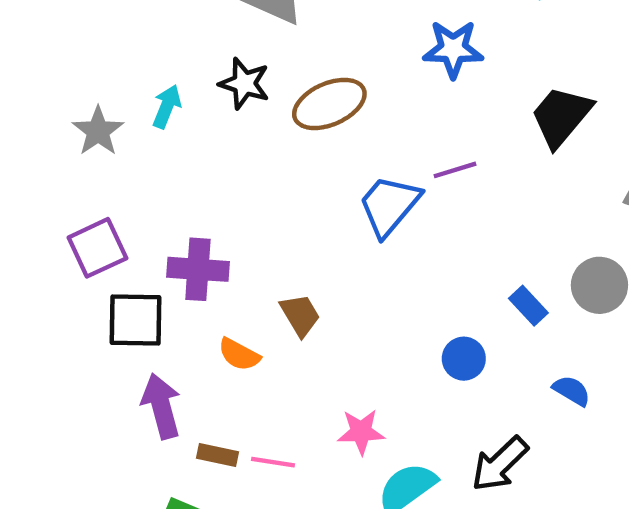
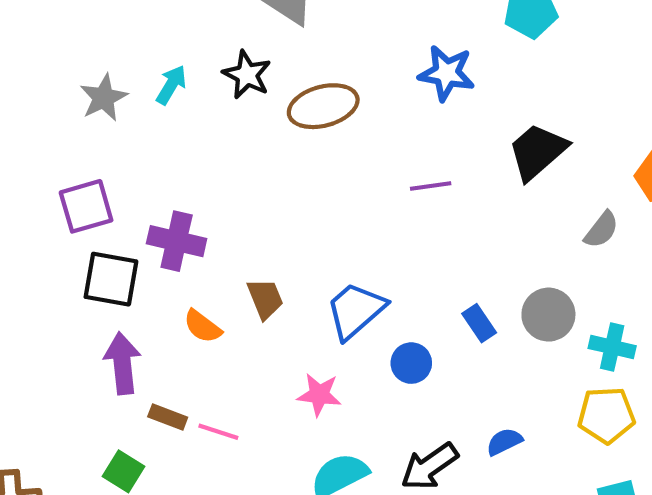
blue trapezoid: (389, 205) -> (356, 310), moved
blue semicircle: (572, 391) -> (504, 442), moved, turned -66
pink star: (361, 432) -> (319, 395), moved

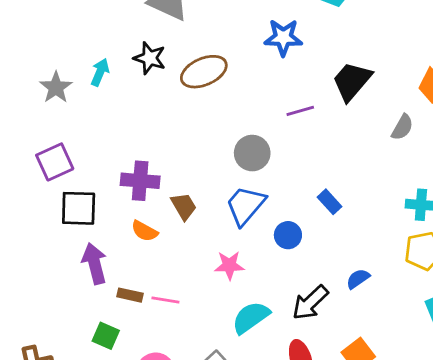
purple line: (431, 186) -> (300, 111), moved
purple cross: (177, 241) -> (140, 181), moved
gray circle: (548, 315) -> (252, 153), moved

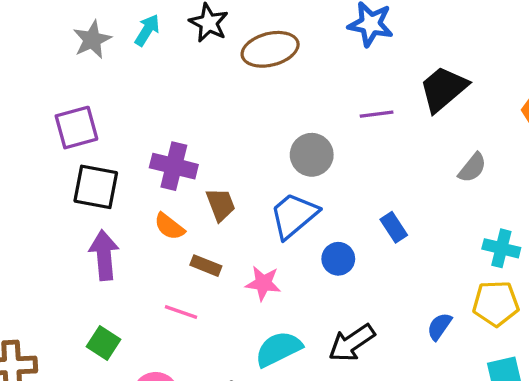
gray semicircle: (402, 127) -> (472, 168), moved
blue semicircle: (358, 279) -> (439, 326), moved, turned -30
brown rectangle: (130, 295) -> (206, 266), moved

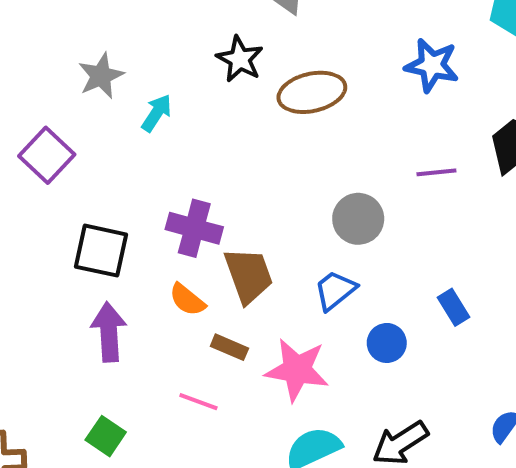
cyan arrow: (147, 30) -> (157, 113), moved
purple square: (76, 128) -> (47, 155), moved, turned -33
brown trapezoid: (221, 205) -> (249, 275), size x1.4
blue trapezoid: (294, 215) -> (335, 290), size x0.7
pink star: (263, 283) -> (297, 370), size x1.5

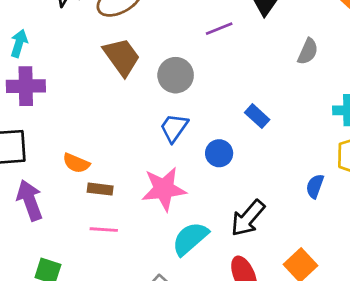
purple cross: (194, 228) -> (26, 86), moved
brown trapezoid: (249, 275) -> (122, 57), moved
brown rectangle: (229, 347) -> (100, 189), moved

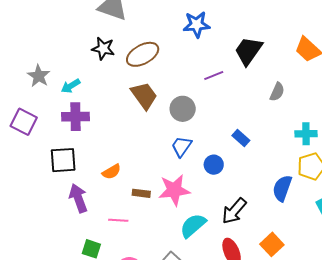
cyan arrow: (19, 43) -> (71, 86), turned -138
orange semicircle: (76, 163) -> (112, 172), turned -54
blue semicircle: (315, 186) -> (282, 188), size x1.5
brown rectangle: (100, 189) -> (141, 193), moved
pink line: (104, 230) -> (118, 220), moved

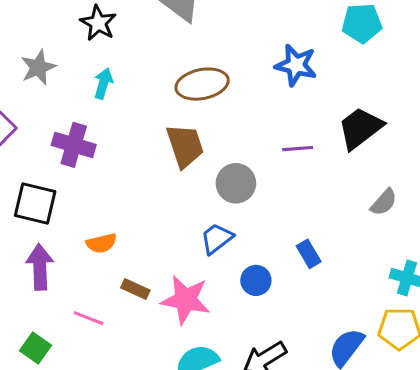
black star: (103, 48) -> (98, 23), moved
cyan arrow: (71, 86) -> (103, 83), moved, turned 120

